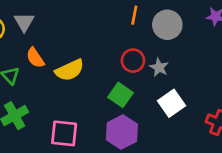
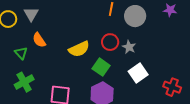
yellow semicircle: (70, 70) -> (79, 49), moved

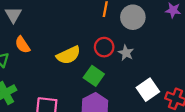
white square: (138, 73) -> (148, 90), moved

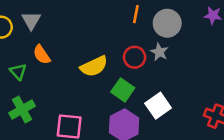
gray star: (126, 53) -> (159, 52), moved
white square: (148, 90) -> (158, 106), moved

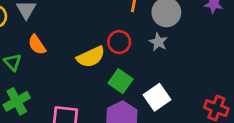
red circle: (135, 57) -> (119, 42), moved

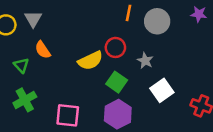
gray star: (158, 42) -> (145, 61), moved
white square: (157, 97) -> (162, 90), moved

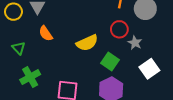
red circle: (115, 47) -> (119, 29), moved
green triangle: (21, 65) -> (19, 48), moved

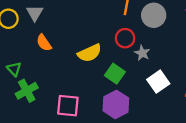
green triangle: (19, 48) -> (14, 69), moved

